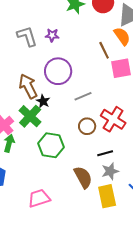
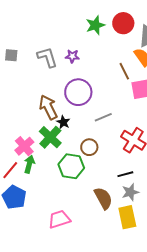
brown circle: (87, 126) -> (89, 147), moved

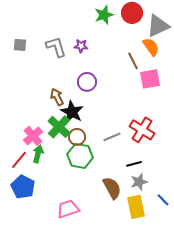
purple circle: (78, 92) -> (87, 82), size x0.7
brown arrow: (48, 107) -> (57, 97), size x0.7
gray line: (103, 117) -> (112, 137), moved
black star: (63, 122) -> (72, 112), size x1.6
brown circle: (89, 147) -> (77, 137), moved

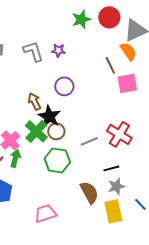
brown circle: (77, 137) -> (56, 131), moved

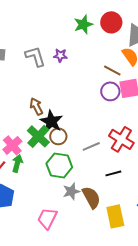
brown line: (110, 65) -> (112, 70), turned -36
purple circle: (64, 86) -> (110, 91), moved
gray star: (116, 186) -> (71, 191), moved
pink trapezoid: (45, 213) -> (47, 218), turned -45

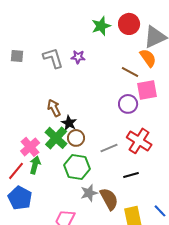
purple circle: (110, 91) -> (128, 104), moved
black star: (51, 121) -> (69, 123), size x0.7

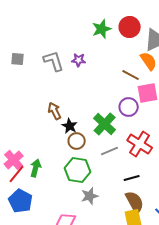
green cross: (56, 138) -> (105, 124), moved
pink cross: (30, 147) -> (14, 160), moved
brown semicircle: (109, 199) -> (135, 202), moved

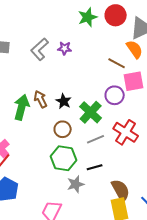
gray L-shape: (54, 61) -> (40, 49), turned -115
black star: (70, 126) -> (64, 101), moved
green arrow: (36, 168) -> (22, 107), moved, size x1.4
black line: (132, 178) -> (95, 167), moved

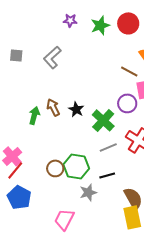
purple star: (65, 48) -> (70, 20), moved
green arrow: (22, 107) -> (34, 115), size x0.7
brown circle: (63, 129) -> (55, 168), moved

